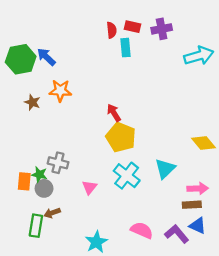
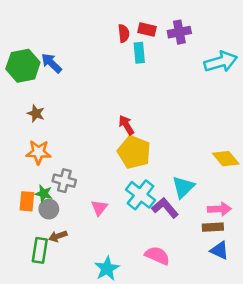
orange star: (60, 91) -> (38, 152), moved
purple L-shape: (177, 234) -> (165, 208), moved

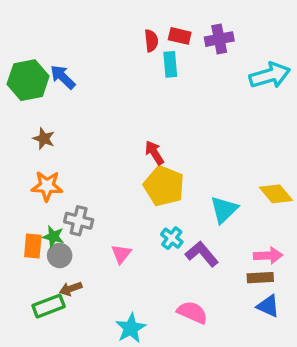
cyan triangle: (183, 187) -> (224, 210), moved
cyan cross: (141, 195) -> (172, 238), size x0.6
green rectangle: (40, 250) -> (49, 306), turned 60

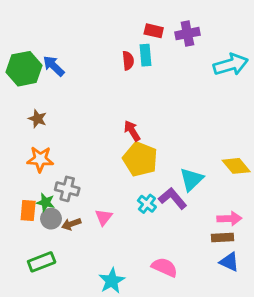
red semicircle: (151, 41) -> (128, 61), moved
purple L-shape: (202, 254) -> (173, 198), moved
brown arrow: (71, 289) -> (71, 224), moved

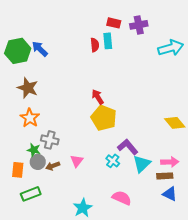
brown star: (37, 119) -> (28, 88), size x1.5
orange star: (40, 159) -> (30, 118), turned 30
cyan triangle: (191, 179) -> (142, 164), moved
cyan cross: (147, 204) -> (113, 161), moved
orange rectangle: (28, 211) -> (18, 170), moved

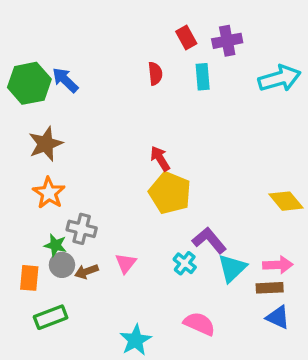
red rectangle: (114, 23) -> (186, 38), turned 48
cyan rectangle: (108, 41) -> (203, 77), moved
brown star: (28, 88) -> (46, 144), turned 30

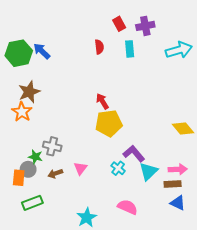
orange star: (49, 193) -> (22, 112), moved
yellow pentagon: (170, 193) -> (109, 123), turned -30
gray circle: (62, 265) -> (28, 169), moved

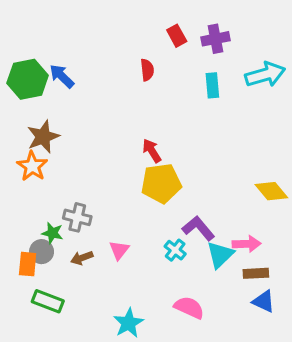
cyan rectangle: (130, 49) -> (212, 85), moved
pink arrow: (178, 169) -> (247, 244), moved
green rectangle: (32, 203) -> (48, 301), turned 42

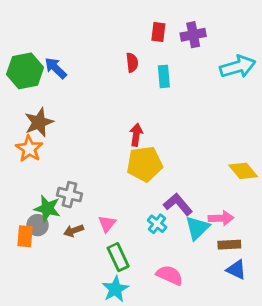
red rectangle: (177, 36) -> (158, 32), turned 36
cyan rectangle: (212, 85) -> (164, 76), moved
red arrow: (152, 151) -> (136, 135), turned 40
green star: (52, 233) -> (47, 208), size x1.4
green rectangle: (48, 301) -> (118, 257), moved, turned 44

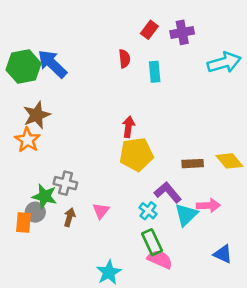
red rectangle: (158, 32) -> (149, 30), turned 30
blue arrow: (56, 68) -> (52, 64), size x1.4
brown arrow: (74, 231) -> (69, 217), turned 126
brown rectangle: (229, 245) -> (193, 164), moved
green rectangle: (118, 257) -> (152, 242), moved

